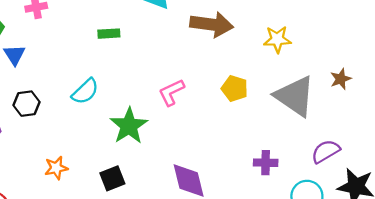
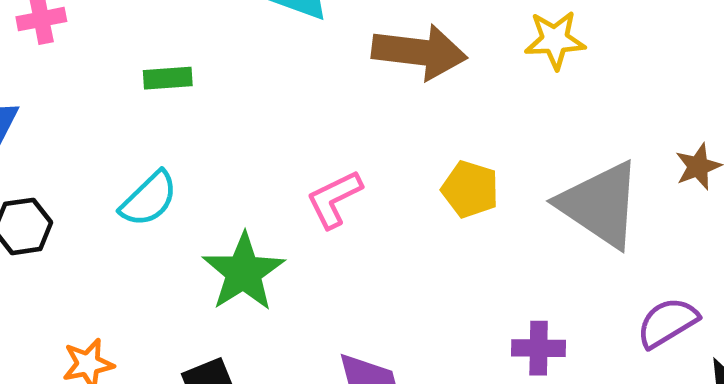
green rectangle: (109, 34) -> (168, 78), moved
yellow star: (277, 39) -> (555, 40), moved

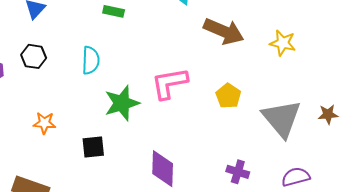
cyan semicircle: (149, 199) -> (91, 60), turned -60
pink L-shape: (334, 199) -> (169, 83), size x1.4

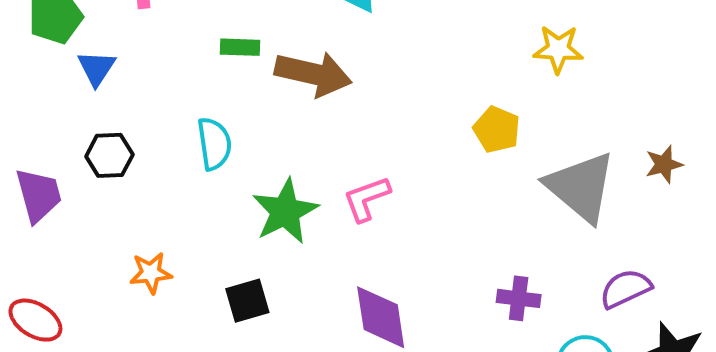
brown arrow: (224, 31) -> (313, 74), moved
pink L-shape: (169, 83) -> (367, 199), moved, size x0.7
yellow pentagon: (228, 96) -> (497, 129), moved

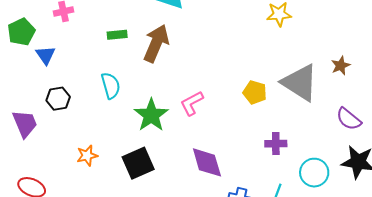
brown arrow: (313, 74) -> (156, 43), turned -72
yellow pentagon: (497, 129) -> (255, 92), moved
purple semicircle: (626, 289) -> (349, 119), moved, turned -108
black square: (247, 301) -> (138, 163), size x1.4

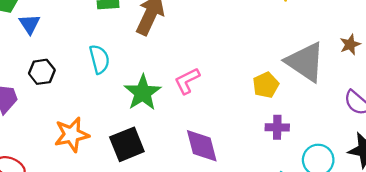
yellow pentagon: (255, 92) -> (266, 85), moved, turned 30
orange star: (87, 156) -> (72, 135), size x1.5

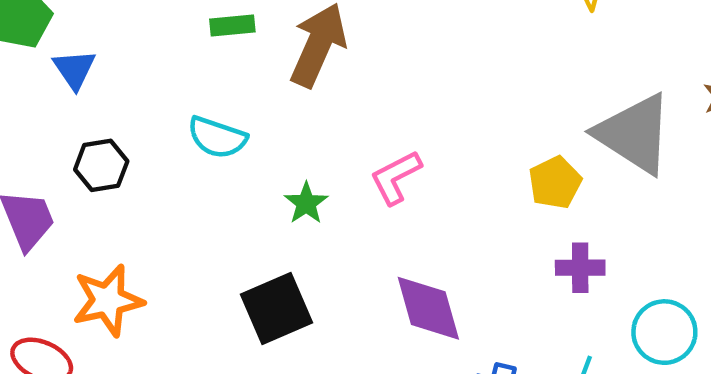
cyan semicircle: (99, 59) -> (217, 137), turned 124
green star: (143, 93) -> (306, 203), size x0.6
orange star: (72, 135) -> (108, 300), moved

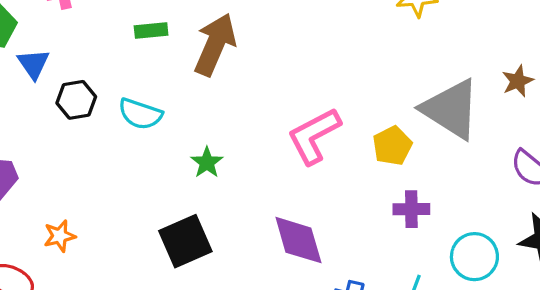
black hexagon: (101, 165) -> (76, 100), moved
pink L-shape: (396, 177) -> (314, 136), moved, size x1.4
orange star: (108, 300) -> (60, 236), size x0.6

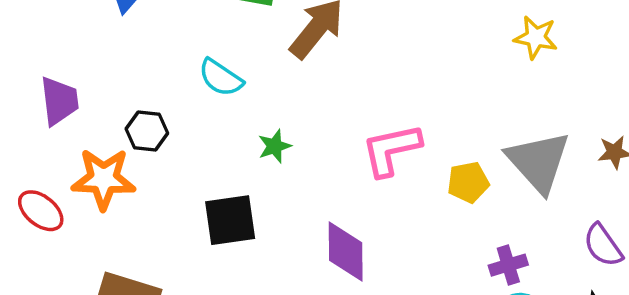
black hexagon: (76, 100) -> (147, 131), moved
purple cross: (411, 209) -> (508, 265), moved, turned -32
orange star: (60, 236) -> (103, 179), size x1.8

